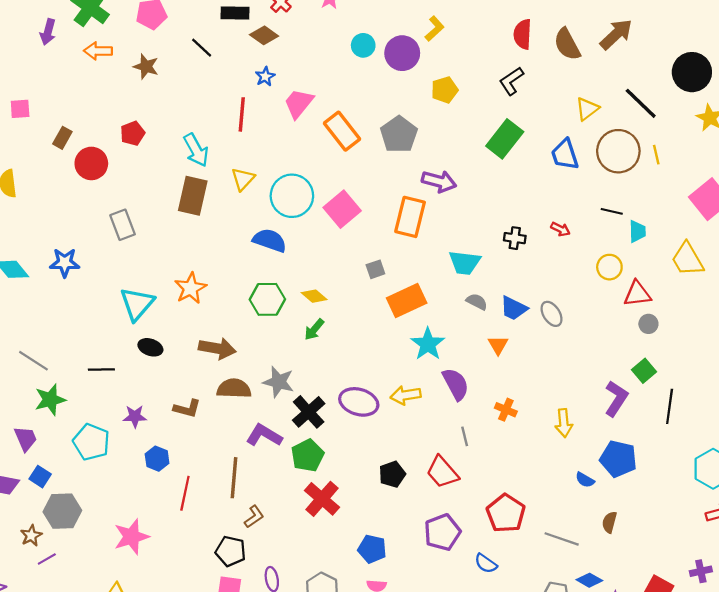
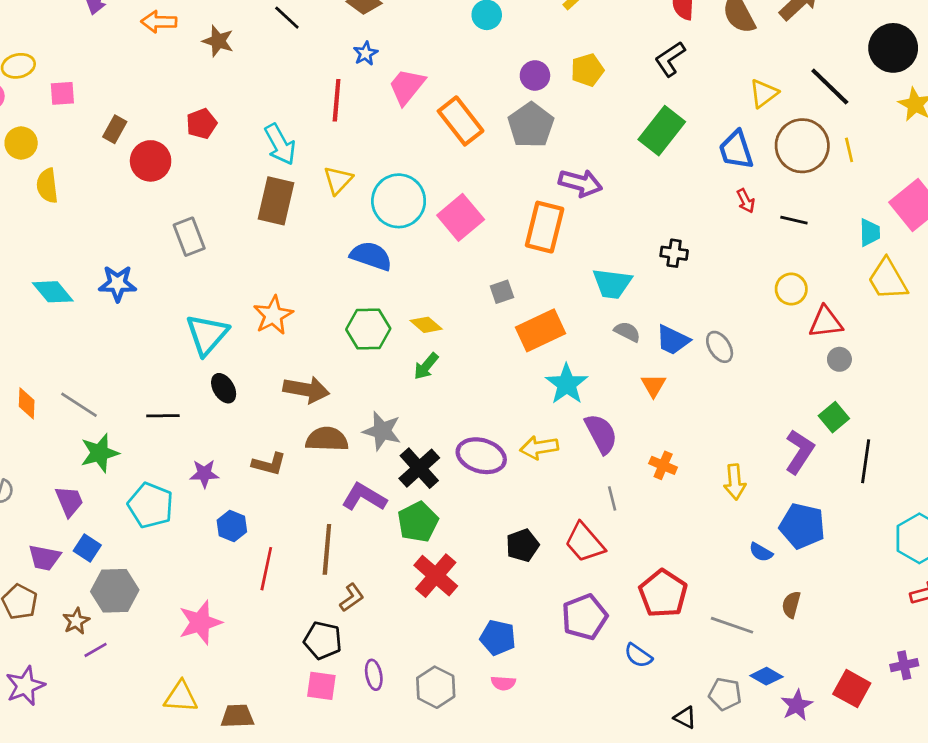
purple circle: (402, 53) -> (535, 75), moved, size x0.7
red arrow: (560, 229) -> (746, 201), moved, turned 36
cyan trapezoid: (637, 231) -> (870, 233), moved
black ellipse: (150, 347) -> (224, 388), turned 40

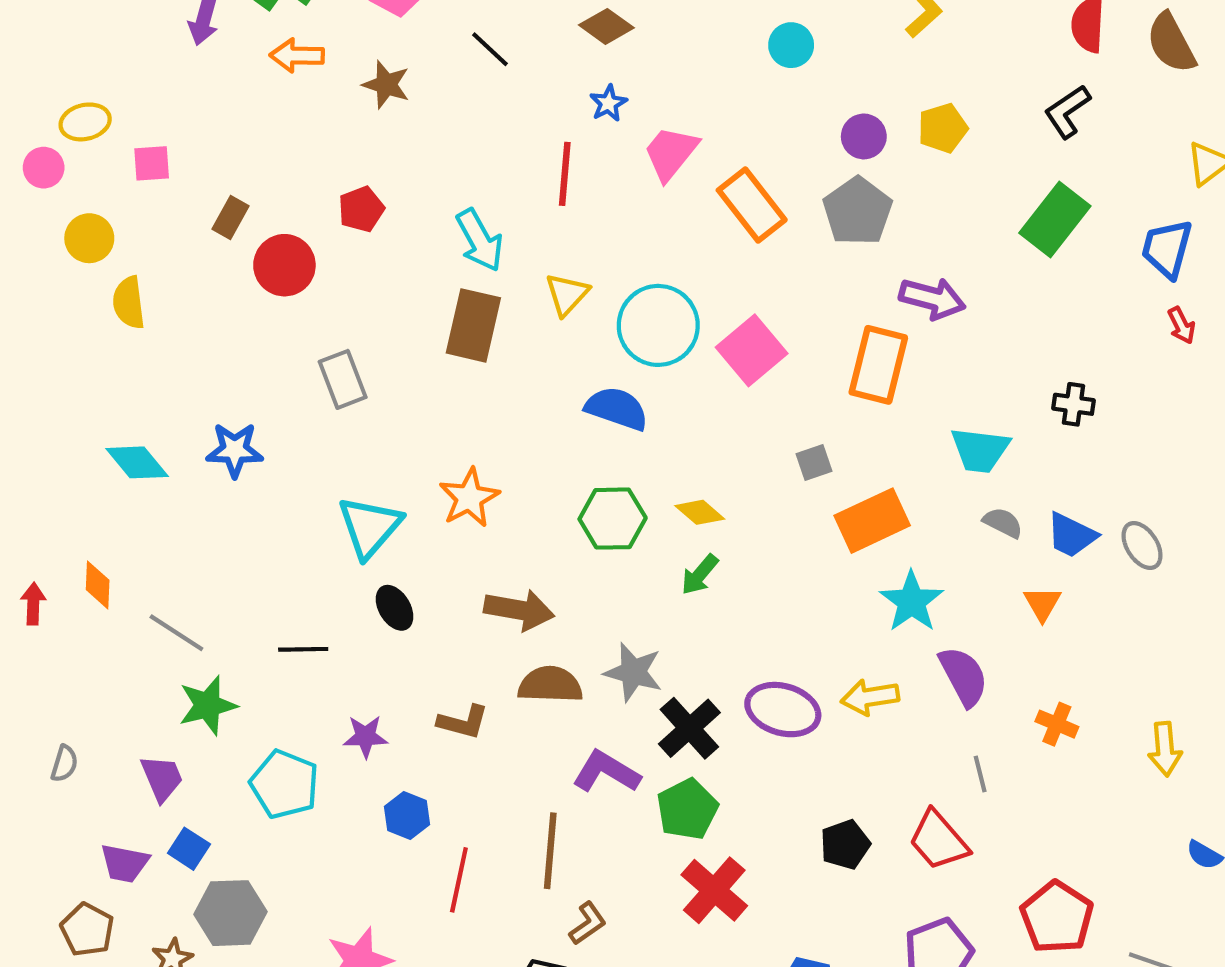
blue trapezoid: (736, 150) -> (1167, 249), turned 33
orange diamond: (27, 403) -> (98, 585), moved

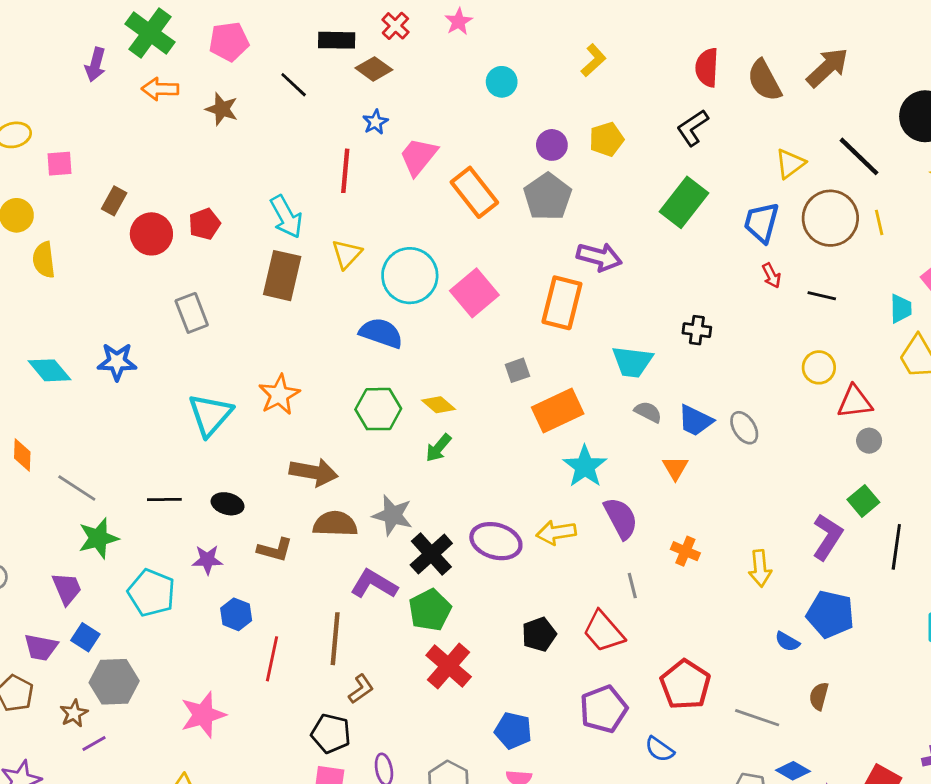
red pentagon: (361, 209) -> (205, 224), moved
black ellipse: (395, 608) -> (228, 504), moved, turned -44

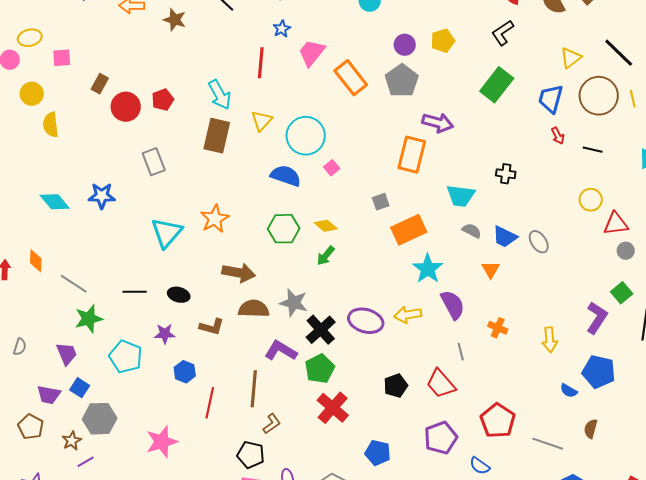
pink square: (474, 293) -> (332, 168), moved, size x0.5

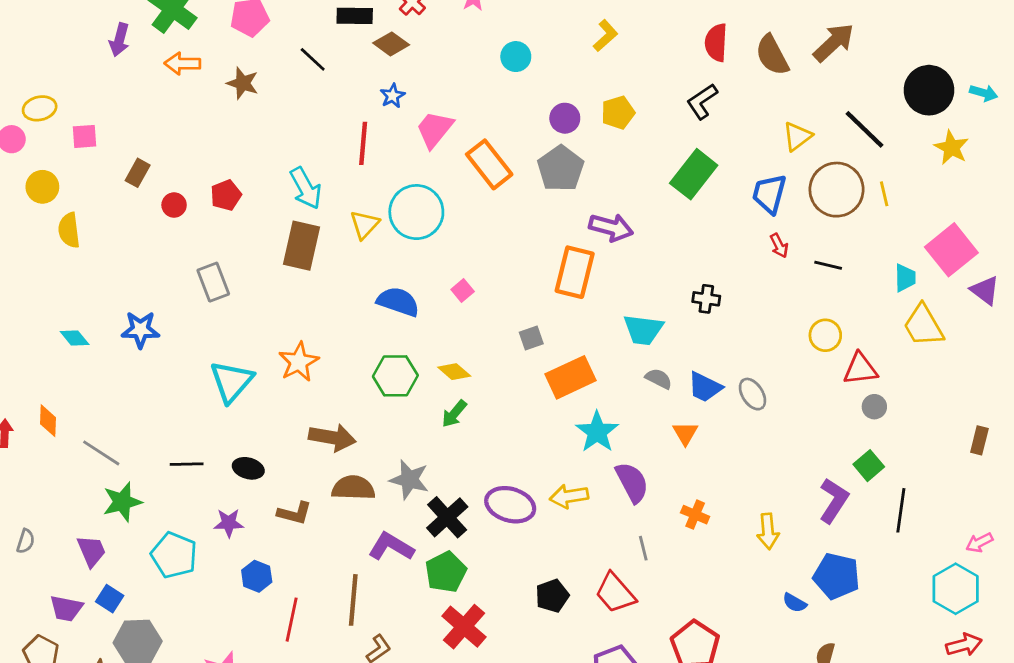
red circle: (126, 107) -> (174, 205), size x0.6
cyan circle: (306, 136) -> (416, 212), moved
cyan diamond: (55, 202) -> (75, 338), size x0.7

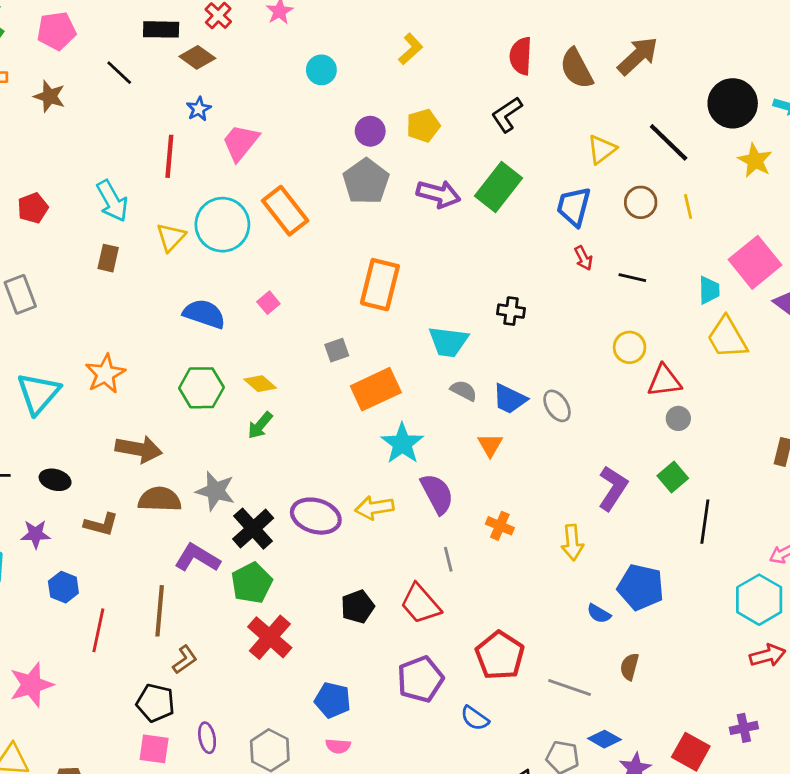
orange rectangle: (489, 164) -> (285, 211), moved
brown circle: (837, 190) -> (641, 202), size x0.6
purple arrow: (611, 227) -> (438, 194), moved
brown rectangle: (302, 246) -> (108, 258), size x0.6
purple L-shape: (834, 501) -> (613, 488), moved

